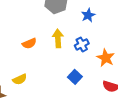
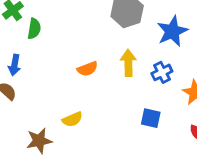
blue star: (88, 15) -> (172, 31), size x1.5
blue square: (75, 77) -> (151, 118), turned -32

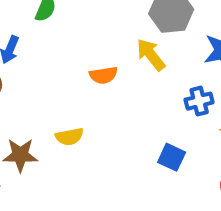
yellow arrow: (128, 63) -> (151, 55), moved, turned -50

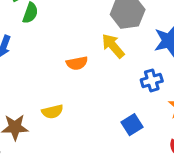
blue square: (172, 157) -> (132, 125), turned 35

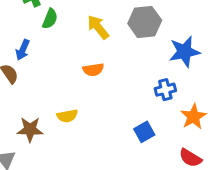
yellow arrow: (113, 46) -> (98, 27), moved

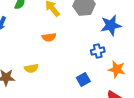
orange star: (194, 117) -> (117, 69), turned -30

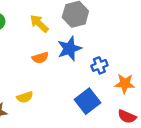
blue star: (111, 25) -> (69, 49), moved
blue square: (83, 80) -> (88, 101), size x1.5

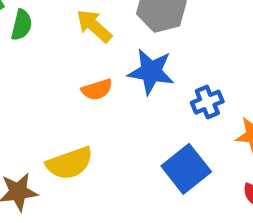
blue star: (69, 49) -> (151, 72), turned 30
yellow semicircle: (25, 97) -> (70, 163), size x1.5

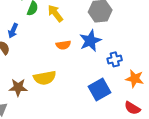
yellow arrow: (94, 26) -> (55, 13), moved
blue star: (151, 72) -> (90, 41), turned 30

